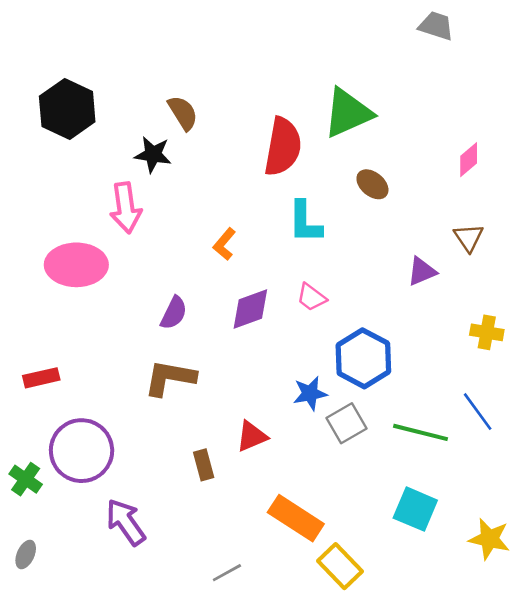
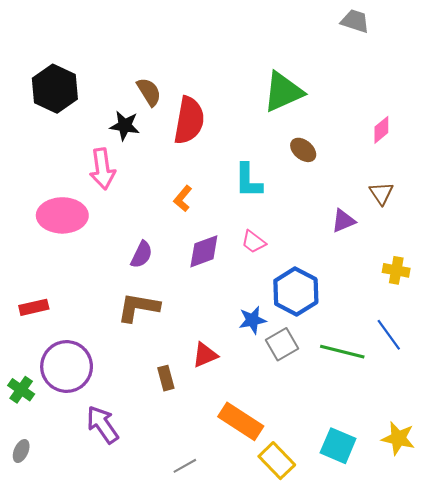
red semicircle: (283, 147) -> (189, 120), moved
cyan square: (415, 509) -> (338, 446), moved

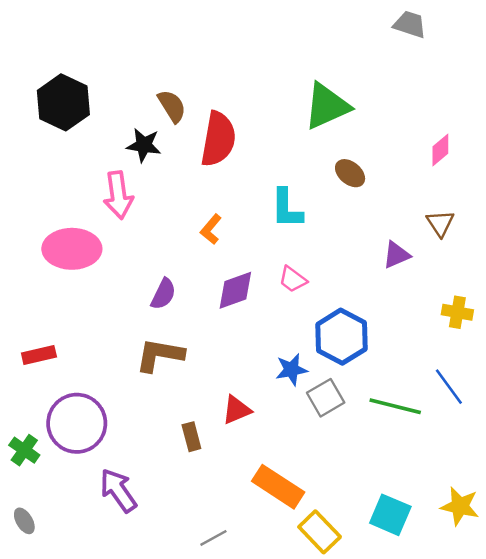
gray ellipse: (21, 451) -> (24, 521), turned -55

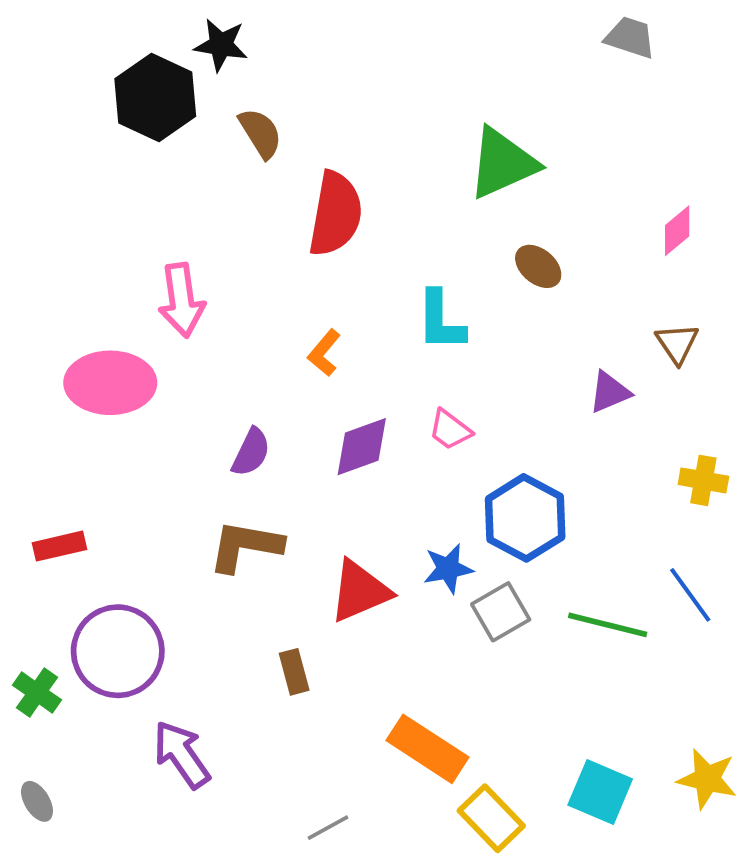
black hexagon: (63, 102) -> (155, 97), moved
brown semicircle: (172, 106) -> (260, 133), moved
black star: (144, 145) -> (221, 45), moved
red triangle: (237, 410) -> (360, 591), moved, size x1.4

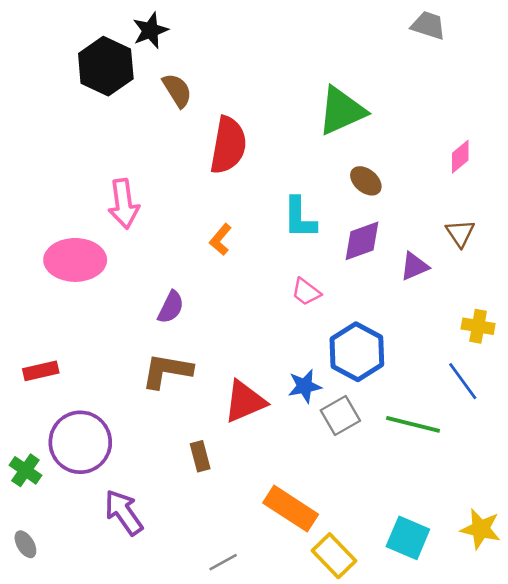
black star: (221, 45) -> (150, 30), turned -30
purple diamond: (362, 447) -> (362, 241), moved
blue line: (690, 595) -> (463, 381), moved

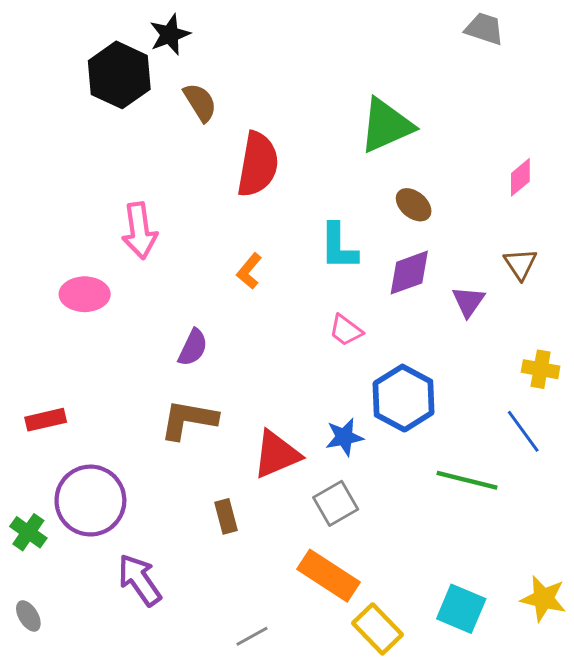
pink ellipse: (75, 260) -> (85, 294), size x0.7
purple triangle: (414, 266) -> (468, 301), turned -32
gray square: (340, 415) -> (336, 503), moved

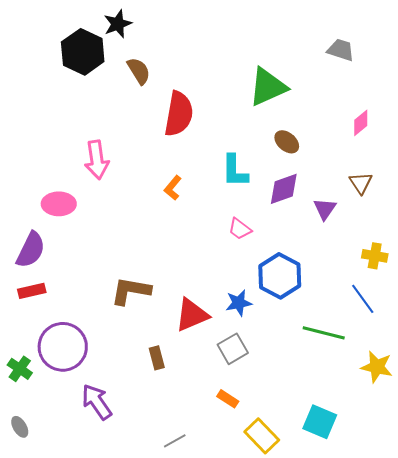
gray trapezoid: (484, 29) -> (341, 50), moved
purple semicircle: (193, 348) -> (31, 250), moved, size x1.4
orange rectangle: (328, 576) -> (228, 399), size x0.5
yellow star: (543, 599) -> (377, 367), moved

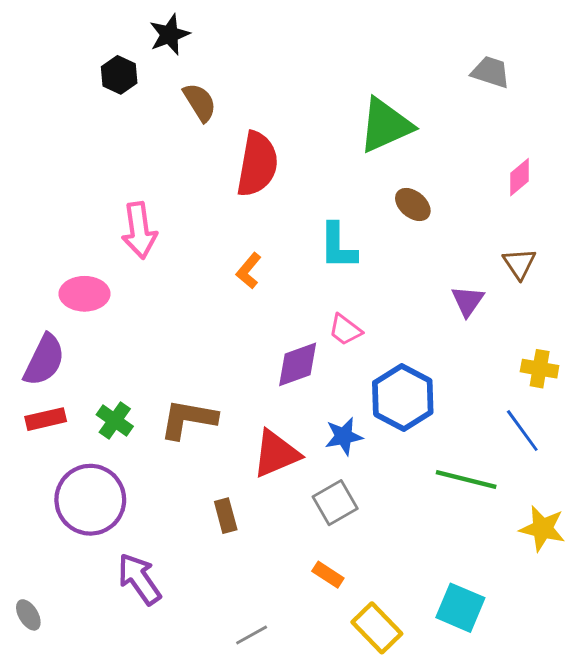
black hexagon: (83, 52) -> (119, 75), size x0.6
purple diamond: (284, 189) -> (298, 364), moved
green cross: (20, 369) -> (115, 421), moved

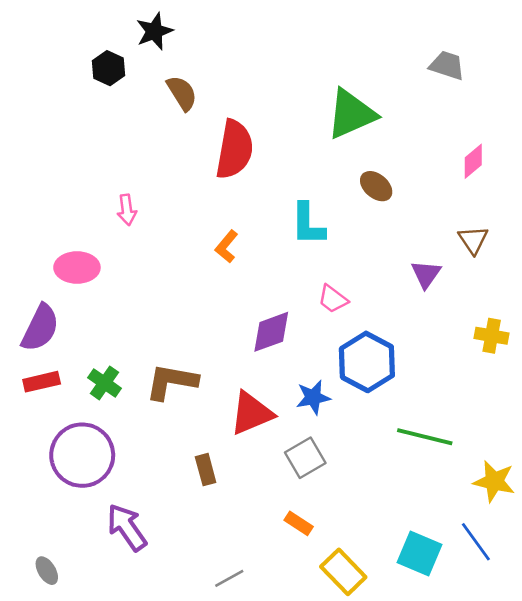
pink arrow: (139, 230) -> (127, 210), size x0.6
pink trapezoid: (345, 330) -> (333, 299), moved
blue line: (522, 431) -> (476, 542), moved
gray ellipse: (28, 615) -> (47, 571), moved

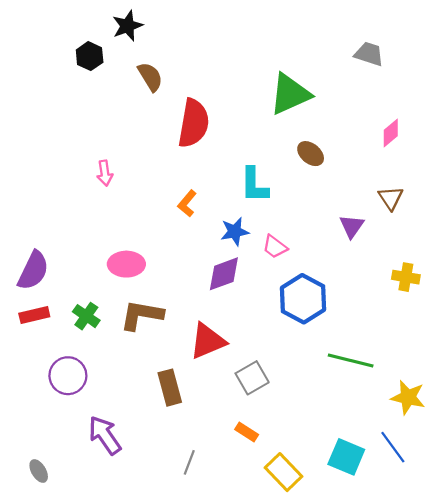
pink ellipse: (77, 268) -> (126, 264), moved
blue star: (313, 397) -> (235, 232), moved
purple circle: (82, 455) -> (68, 376), size x0.7
brown rectangle: (206, 470) -> (170, 388), size x1.4
gray line: (229, 578) -> (189, 462), moved, turned -40

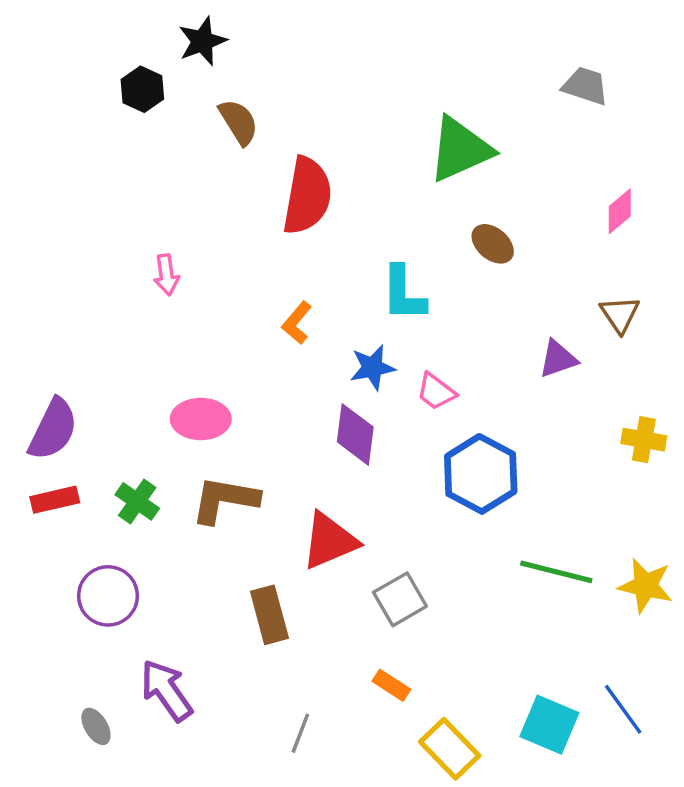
purple triangle: (352, 226) -> (558, 359), turned 36
purple diamond: (224, 274) -> (355, 434), turned -63
yellow star: (408, 397) -> (646, 586), moved
gray ellipse: (39, 471) -> (96, 726), moved

